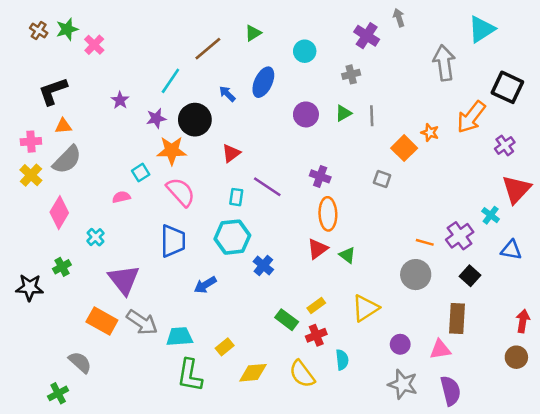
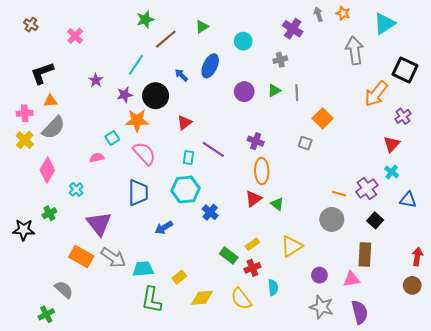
green star: (67, 29) -> (145, 19), moved
orange star: (430, 133) -> (343, 13), moved
red triangle: (516, 189) -> (392, 144), moved, size x0.7

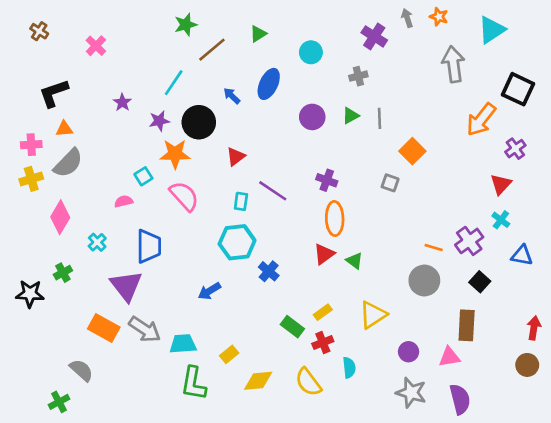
yellow cross: (25, 140) -> (31, 179), turned 30
blue trapezoid: (138, 193) -> (149, 246), moved

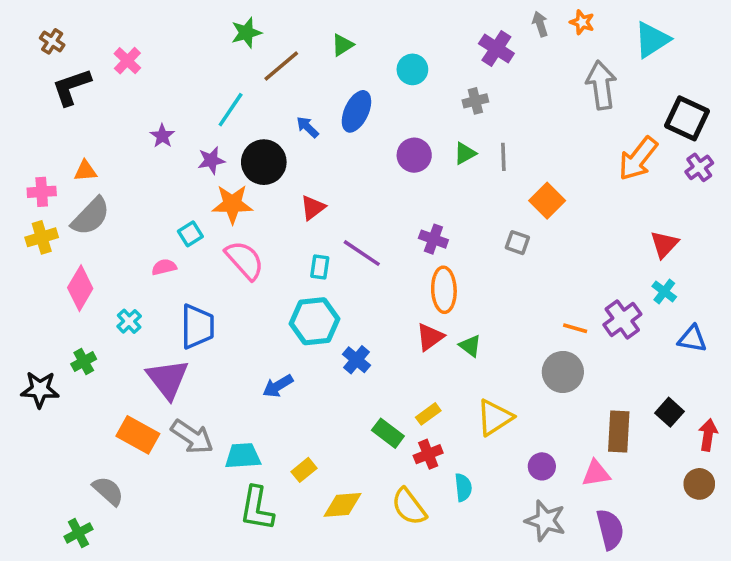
black L-shape: (54, 93) -> (71, 87), moved
purple cross: (515, 149) -> (699, 167), moved
black square: (480, 282) -> (670, 412), moved

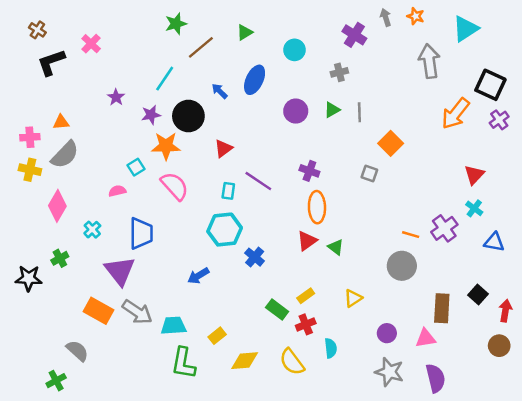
yellow cross: (42, 237) -> (30, 170), turned 30
yellow triangle: (495, 417) -> (353, 298), size x0.7

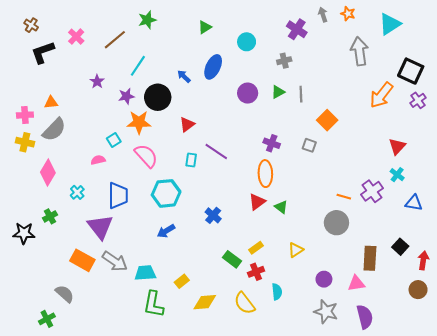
brown line: (201, 47) -> (115, 40), moved
purple cross: (309, 171) -> (272, 143), moved
cyan hexagon: (225, 230) -> (166, 193), moved

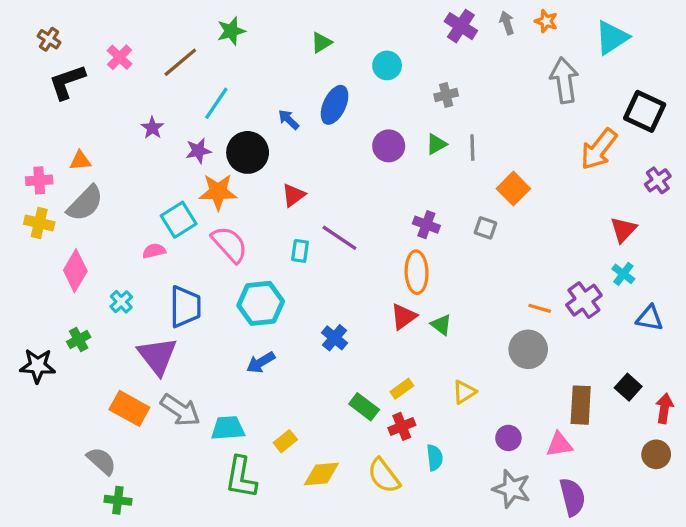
purple cross: (297, 29) -> (461, 26), moved
purple cross: (418, 100) -> (658, 180), moved
cyan square: (114, 140) -> (179, 220), size x1.5
green cross: (47, 319) -> (118, 500), moved, turned 35

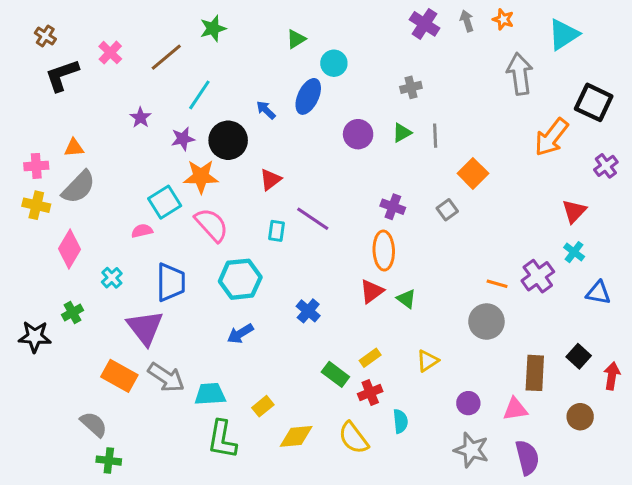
cyan circle: (387, 65) -> (334, 63), moved
gray square: (485, 228) -> (447, 210), turned 35
brown circle: (656, 454) -> (580, 417), moved

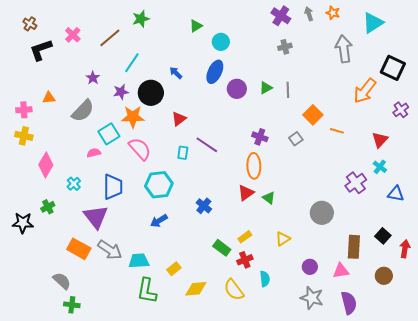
gray cross: (411, 87) -> (285, 47), moved
blue ellipse: (308, 96) -> (215, 72), moved
gray semicircle: (79, 187) -> (83, 111), moved
orange line: (497, 284) -> (337, 131), moved

